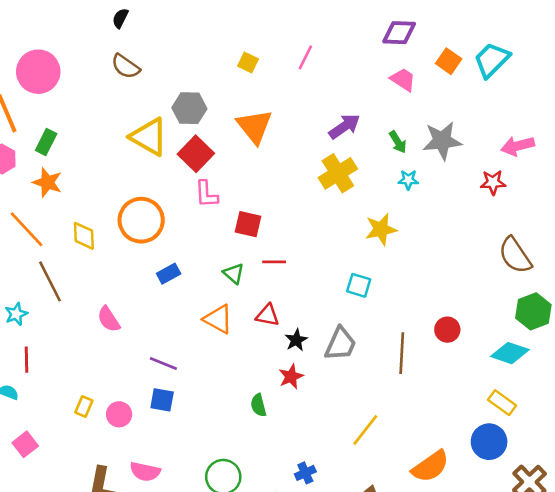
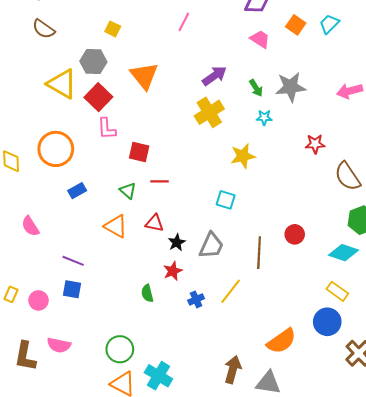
cyan trapezoid: (492, 60) -> (329, 24), size x0.7
yellow square: (248, 63) -> (113, 29), moved
red star: (493, 182) -> (315, 144), moved
yellow line: (365, 430) -> (231, 291), moved
blue cross: (305, 473) -> (196, 299), moved

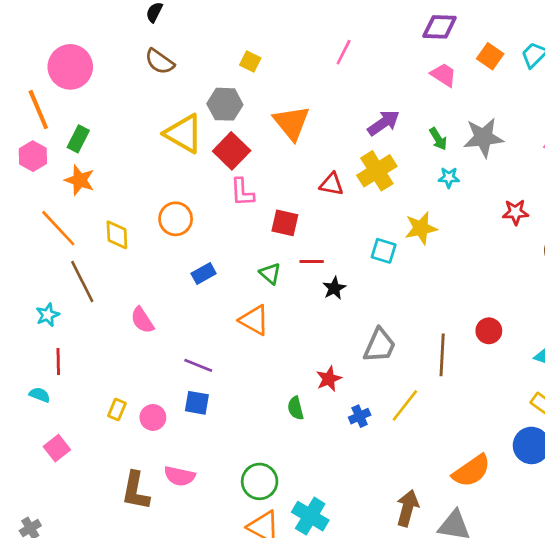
orange circle: (56, 149) -> (176, 219), size x0.7
cyan square: (226, 200) -> (384, 251), moved
red triangle: (154, 223) -> (332, 184), moved
black star: (177, 242) -> (334, 288), moved

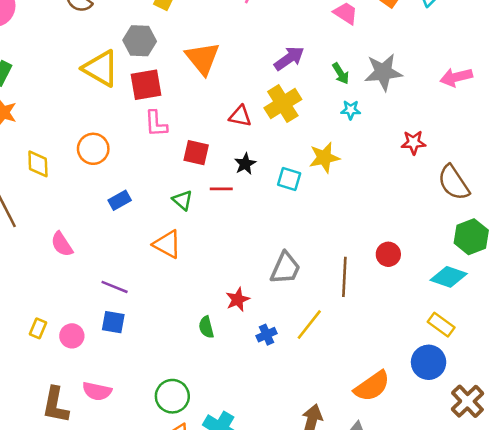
red square: (232, 151) -> (146, 85), turned 36
black star: (334, 288) -> (245, 164), moved

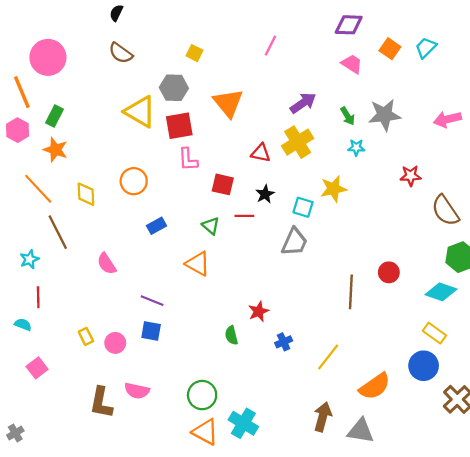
gray trapezoid: (285, 268) -> (294, 242), moved
yellow line: (309, 325) -> (328, 357), moved
yellow rectangle: (38, 328) -> (86, 336), turned -49

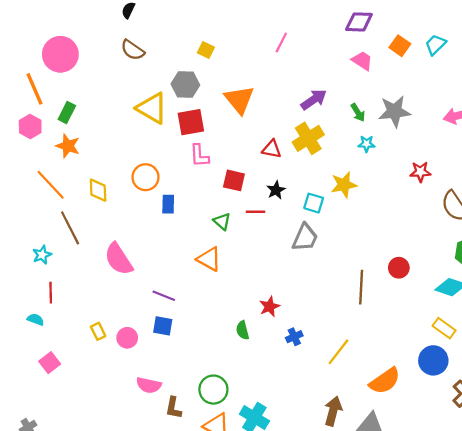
blue rectangle: (157, 226) -> (168, 204), moved, turned -60
pink semicircle: (107, 264) -> (119, 259), size x1.5
brown L-shape: (101, 403) -> (174, 408), moved, size x0.7

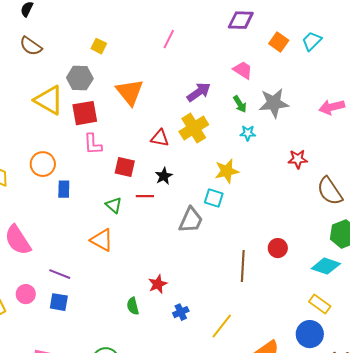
pink trapezoid: (362, 61) -> (243, 70), moved
cyan square: (314, 203) -> (214, 198), moved
pink circle: (127, 338) -> (26, 294), moved

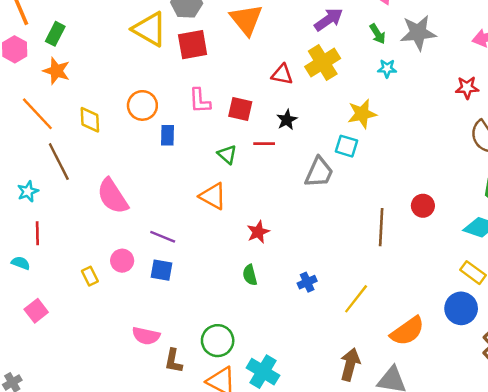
pink L-shape: (93, 144) -> (200, 101), moved
red star: (298, 159) -> (467, 88), moved
red star: (158, 284) -> (258, 232), moved

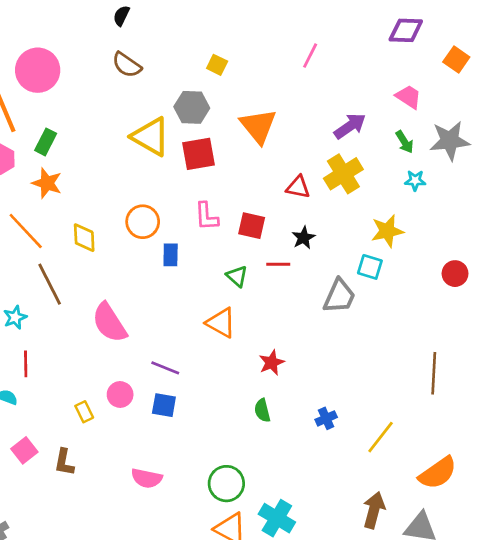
red circle: (423, 206) -> (455, 274), moved
brown line: (381, 227) -> (434, 373), moved
brown L-shape: (173, 361) -> (64, 462), moved

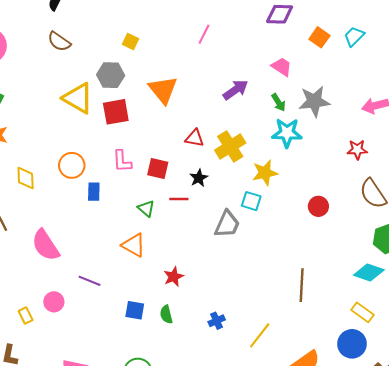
yellow cross: (343, 174) -> (230, 146), moved
cyan star: (415, 180) -> (287, 133), size x1.8
blue square: (164, 405) -> (135, 310), moved

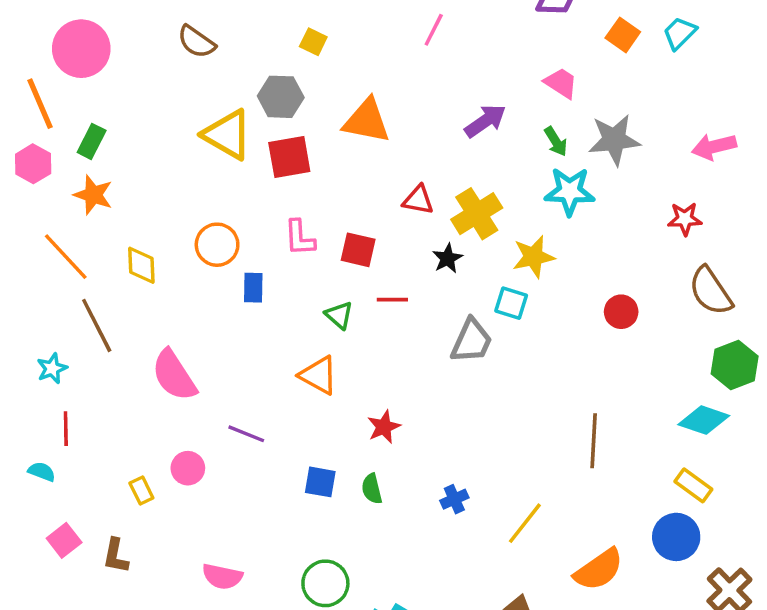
orange triangle: (163, 90) -> (367, 121), turned -40
black star: (199, 178) -> (447, 258), moved

